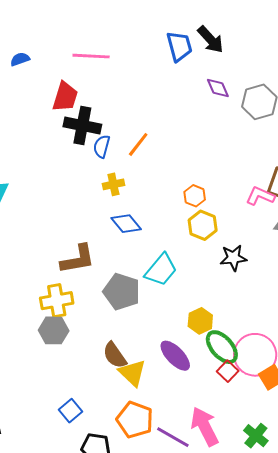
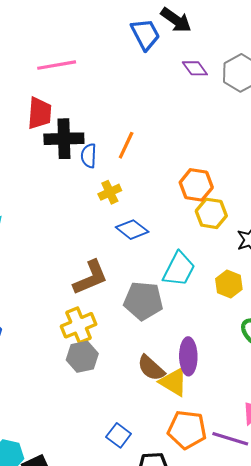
orange hexagon: (195, 196) -> (196, 185), size x1.4
yellow hexagon: (200, 321) -> (229, 284), moved
purple ellipse: (175, 356) -> (188, 356), moved, turned 56

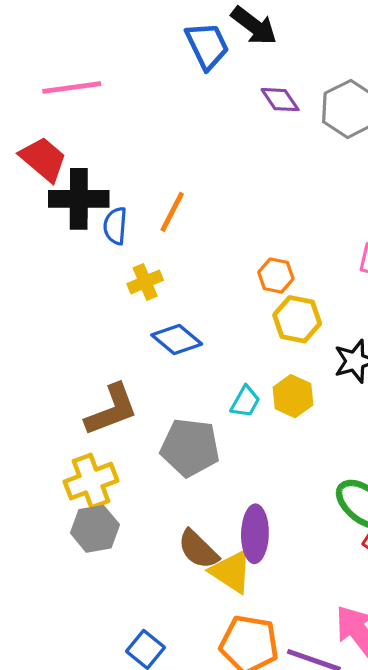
red trapezoid: (40, 113) -> (43, 159), turned -56
orange hexagon: (196, 185) -> (276, 276), size x0.7
cyan trapezoid: (179, 269) -> (245, 402), size x0.6
yellow hexagon: (229, 284) -> (293, 396), moved

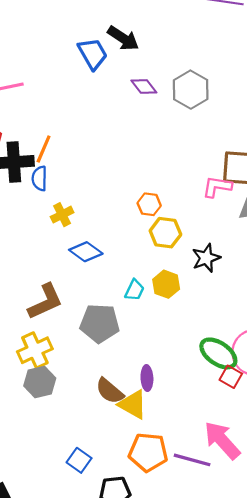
orange line: (172, 212) -> (44, 149), moved
purple ellipse: (255, 534) -> (147, 378), size x0.7

